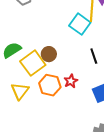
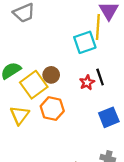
cyan square: (80, 24) -> (85, 42), turned 35
red star: (71, 81) -> (87, 83), moved

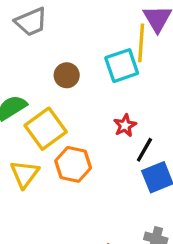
brown circle: (51, 75) -> (67, 75), moved
black line: (100, 77) -> (144, 150), moved, turned 49

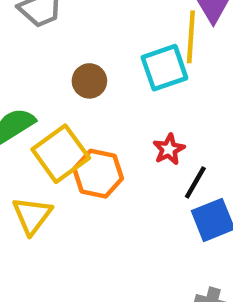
orange hexagon: (73, 164) -> (98, 174), moved

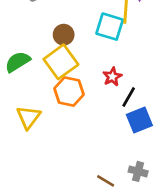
cyan square: (164, 68) -> (110, 27), turned 36
yellow square: (61, 154) -> (61, 62), moved

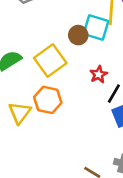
brown circle: (64, 35) -> (78, 35), moved
orange hexagon: (69, 92) -> (48, 100), moved

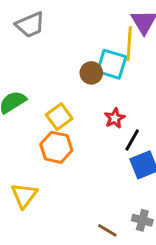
yellow square: (50, 61) -> (59, 117), moved, size x0.7
yellow triangle: (20, 113) -> (24, 195), moved

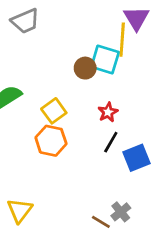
black line: (132, 140) -> (111, 142), moved
yellow triangle: (24, 195) -> (20, 210), moved
gray cross: (142, 220) -> (121, 212), moved, turned 36

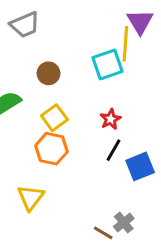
cyan square: (105, 60) -> (108, 64), turned -36
brown circle: (85, 68) -> (48, 73), moved
yellow triangle: (20, 210) -> (31, 197), moved

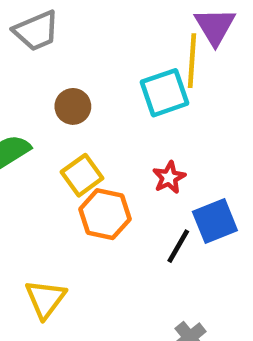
orange hexagon: (51, 149) -> (105, 214), moved
black line: (113, 150) -> (178, 246), moved
blue square: (140, 166) -> (215, 221), moved

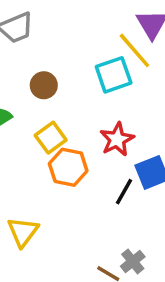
yellow line: (192, 61) -> (134, 50), turned -45
red star: (169, 177) -> (117, 139), size x1.4

